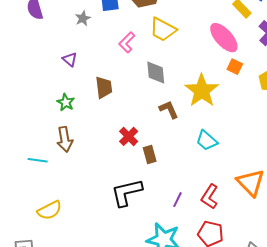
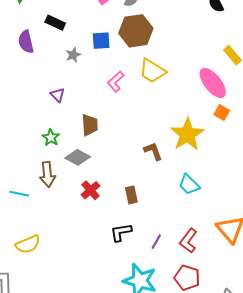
gray diamond: (156, 72) -> (78, 157), moved, turned -60
red cross: (129, 136) -> (91, 190), moved
black L-shape: (127, 192) -> (121, 232), moved, size x0.7

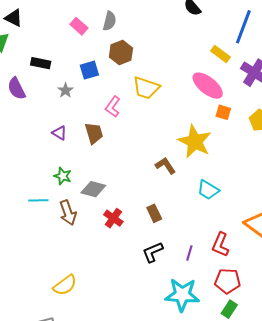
brown hexagon: (136, 31) -> (121, 53), size x0.7
brown trapezoid: (90, 125) -> (94, 133), moved
cyan line: (19, 194) -> (38, 200), moved

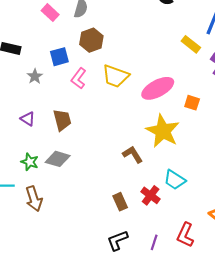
pink ellipse: (208, 86) -> (158, 88), moved, turned -68
pink L-shape: (113, 107) -> (79, 78), moved
gray diamond: (93, 189) -> (58, 159), moved
red cross: (113, 218) -> (151, 195), moved

